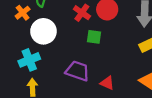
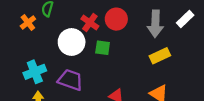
white circle: (43, 31) -> (72, 42), moved
purple trapezoid: (78, 71) -> (70, 80), moved

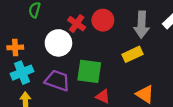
orange cross: (28, 22) -> (15, 47), moved, turned 35
green square: (103, 48) -> (89, 71), moved, size x1.6
yellow rectangle: (160, 56) -> (132, 54), moved

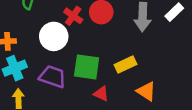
yellow rectangle: (132, 54) -> (126, 64), moved

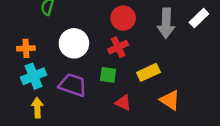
red cross: (73, 16) -> (118, 47), moved, turned 30
green square: (87, 67) -> (108, 75), size x0.6

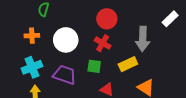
gray arrow: (166, 23) -> (143, 39), moved
red cross: (118, 47) -> (103, 43), turned -35
orange cross: (26, 48) -> (32, 36), moved

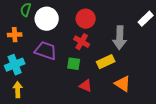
white circle: (66, 40) -> (47, 19), moved
purple trapezoid: (65, 75) -> (46, 51), moved

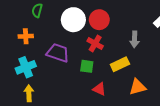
white circle: (47, 19) -> (73, 20), moved
gray arrow: (120, 38) -> (134, 39), size x0.7
orange triangle: (123, 84) -> (138, 87), turned -48

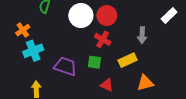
orange cross: (26, 36) -> (23, 30), moved, turned -32
purple trapezoid: (58, 53) -> (65, 66), moved
cyan cross: (26, 67) -> (33, 51), moved

